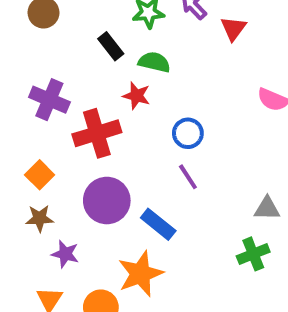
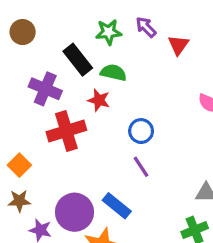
black rectangle: (111, 46) -> (78, 60), size x1.4
purple cross: (49, 100) -> (45, 89), moved
purple circle: (107, 201) -> (74, 212), moved

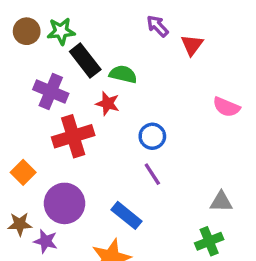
green star: (109, 32) -> (61, 31), moved
brown star: (19, 201) -> (20, 224), moved
purple circle: (74, 212) -> (65, 203), moved

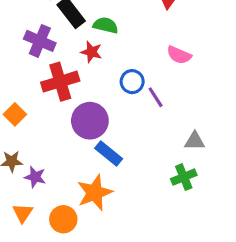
pink semicircle: (226, 107) -> (179, 55), moved
purple line: (152, 174) -> (156, 97), moved
purple circle: (65, 203) -> (90, 121), moved

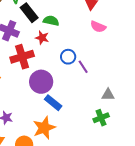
pink semicircle: (179, 55) -> (98, 27), moved

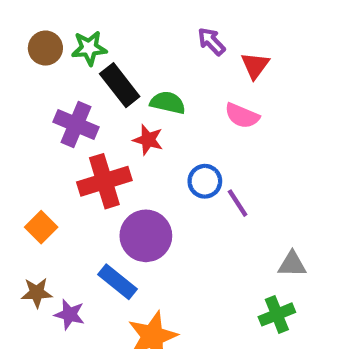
pink semicircle: (98, 27) -> (242, 116), moved
blue rectangle: (53, 103) -> (117, 282), moved

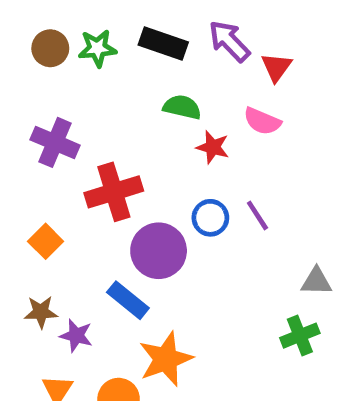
purple arrow: (211, 41) -> (229, 41), size x1.4
black rectangle: (120, 85) -> (163, 44), moved, turned -33
purple cross: (76, 124) -> (55, 142), moved
red star: (148, 140) -> (213, 147), moved
blue circle: (205, 181) -> (210, 218), moved

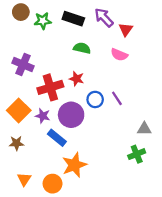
brown circle: (50, 48) -> (21, 12), moved
red star: (213, 147) -> (77, 79), moved
orange square: (46, 241) -> (19, 110), size x1.5
purple star: (76, 336) -> (43, 116), moved

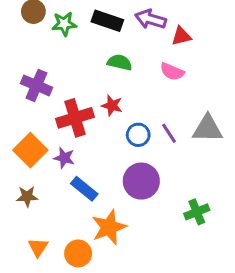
purple arrow: (104, 18) -> (151, 19), turned -30
red triangle: (126, 30) -> (181, 36), turned 40
purple circle: (71, 115) -> (141, 181), moved
gray triangle: (144, 129) -> (208, 129), moved, size x1.5

